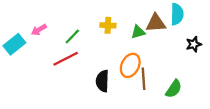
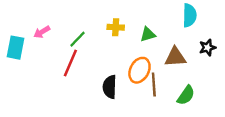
brown triangle: (156, 23) -> (175, 57), moved
cyan rectangle: (14, 44) -> (15, 48), turned -40
red line: (66, 59) -> (70, 63), turned -40

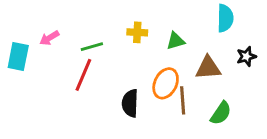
green line: (77, 39) -> (92, 47), turned 30

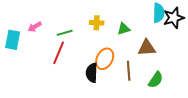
black star: (246, 56) -> (174, 18), moved, size x1.5
orange ellipse: (166, 83) -> (105, 59), moved

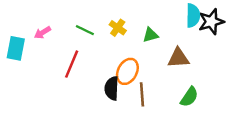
yellow cross: (97, 23) -> (118, 28), turned 32
green line: (65, 33) -> (85, 30), moved, turned 42
brown line: (129, 71) -> (142, 94), moved

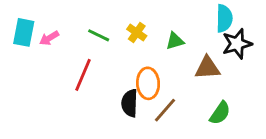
black star: (211, 22) -> (237, 44), moved
cyan rectangle: (16, 48) -> (24, 32), moved
orange ellipse: (127, 71) -> (148, 83), turned -30
brown line: (142, 94) -> (165, 110), turned 45

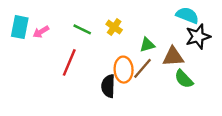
cyan semicircle: (224, 18) -> (187, 15), turned -70
green triangle: (175, 41) -> (147, 45), moved
brown line: (165, 110) -> (142, 68), moved
green semicircle: (220, 113) -> (184, 79), moved, turned 102

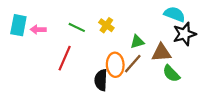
pink arrow: (41, 32) -> (38, 30), turned 32

